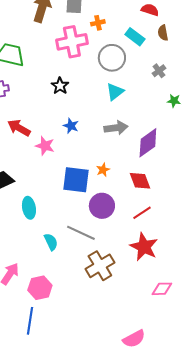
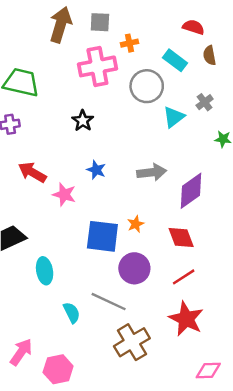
cyan triangle: (115, 92) -> (174, 117), moved

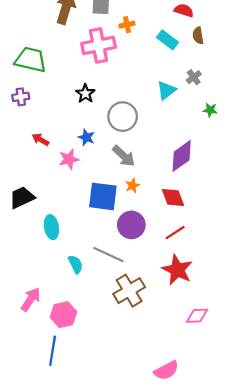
gray circle: (147, 86) -> (123, 117), moved
blue star: (96, 170) -> (86, 137), moved
red arrow: (32, 172) -> (40, 140), size x0.7
gray arrow: (152, 172) -> (124, 156), moved, turned 50
pink star: (64, 194) -> (69, 159), turned -30

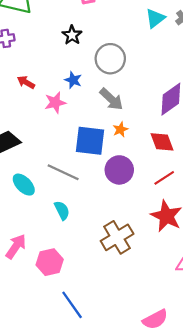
cyan triangle: (166, 90) -> (155, 18), moved
cyan ellipse: (51, 227) -> (24, 185), moved, turned -35
gray line: (108, 254) -> (63, 172), moved
blue line: (53, 351) -> (72, 305), moved, turned -44

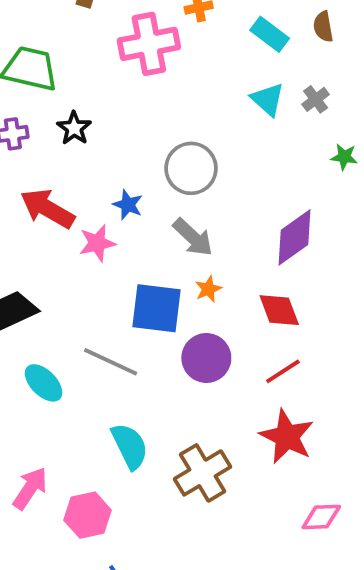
cyan triangle: (155, 18) -> (268, 99), turned -40
black star: (72, 35) -> (74, 128), moved
red arrow: (26, 82) -> (47, 209), size x1.8
cyan semicircle: (62, 210) -> (130, 446), moved, size x1.4

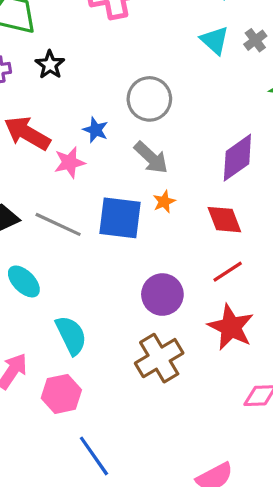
purple circle: (206, 358) -> (162, 295), moved
gray line: (111, 362) -> (58, 224), moved
cyan semicircle: (130, 446) -> (71, 335), moved

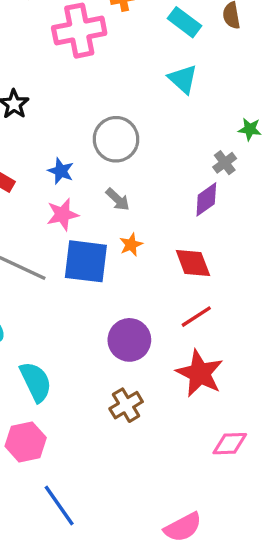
gray cross: (255, 40) -> (225, 163), moved
gray arrow: (151, 158) -> (118, 199), size x0.7
purple diamond: (237, 158) -> (206, 199), size x0.7
pink star: (70, 162) -> (62, 214), moved
brown cross: (159, 358) -> (126, 405), size x0.7

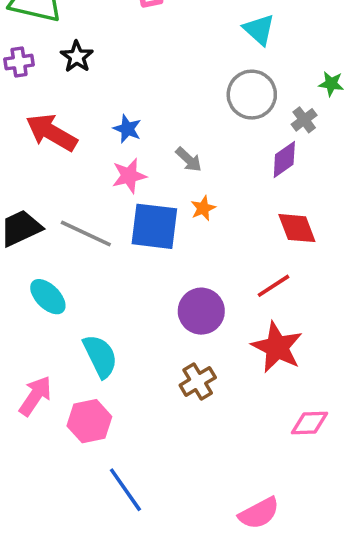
gray circle: (116, 139) -> (252, 95), moved
red diamond: (193, 263) -> (297, 228), moved

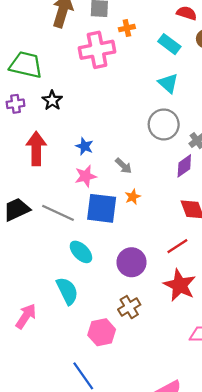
red arrow: (51, 132) -> (36, 149), turned 60
cyan ellipse: (48, 297) -> (81, 252), moved
pink hexagon: (89, 421) -> (102, 332), moved

